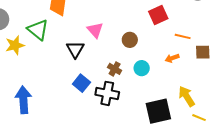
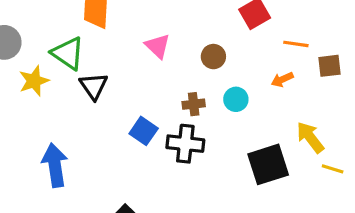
black triangle: (75, 49) -> (94, 86), moved
brown cross: (115, 69) -> (194, 104), turned -32

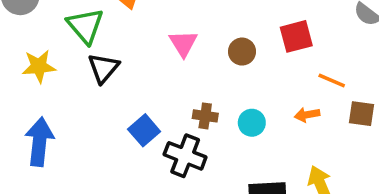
brown circle: (213, 57) -> (242, 52), moved
yellow star: (34, 81) -> (39, 66), moved

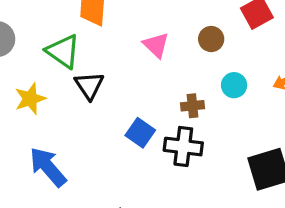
cyan circle: (252, 123) -> (234, 85), moved
blue arrow: (39, 142) -> (48, 167), turned -33

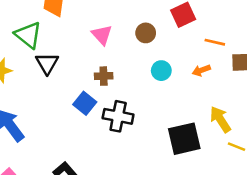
brown cross: (192, 106) -> (104, 76), moved

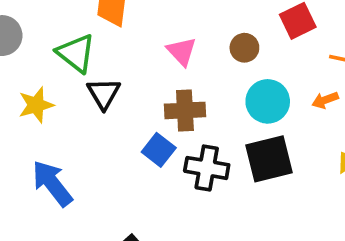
cyan circle: (161, 71) -> (268, 101), size x1.5
brown cross: (104, 76) -> (185, 110), size x1.5
black square: (184, 139) -> (269, 159), moved

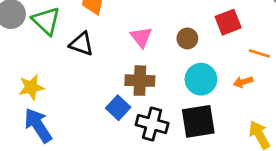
green triangle: (76, 53) -> (46, 21), moved
black triangle: (104, 93) -> (81, 44), moved, turned -45
yellow star: (36, 105) -> (31, 87), moved

